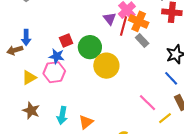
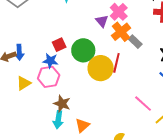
orange cross: (139, 21) -> (121, 32), moved, turned 30
red line: (123, 26) -> (116, 63), moved
blue arrow: (26, 37) -> (19, 52), moved
brown star: (31, 111) -> (62, 104), moved

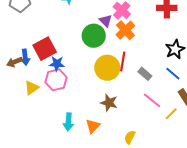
gray rectangle: (135, 42) -> (145, 74), moved
red square: (59, 45) -> (45, 49), moved, size x1.6
green circle: (83, 50) -> (94, 36), moved
brown star: (62, 104) -> (109, 103), moved

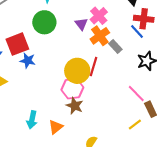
green circle: (94, 36) -> (44, 22), moved
gray rectangle: (145, 74) -> (115, 47), moved
blue line: (173, 74) -> (137, 31), moved
pink hexagon: (56, 80) -> (72, 89), moved
pink line: (152, 100) -> (136, 94), moved

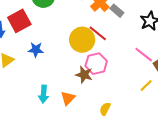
blue star: (28, 61) -> (36, 50), moved
red line: (93, 67) -> (98, 33), turned -60
pink hexagon: (72, 89) -> (96, 64), moved

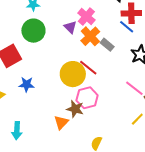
cyan arrow: (44, 94) -> (17, 131), moved
orange triangle: (68, 98) -> (61, 122), moved

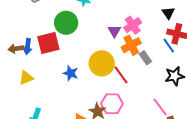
green circle: (33, 31) -> (66, 23), moved
yellow circle: (73, 74) -> (102, 63), moved
blue star: (27, 84) -> (71, 73), moved

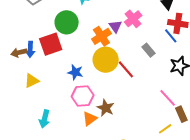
orange cross: (131, 45) -> (101, 36), moved
pink hexagon: (112, 104) -> (83, 96), moved

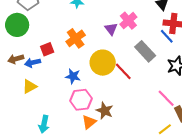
green circle: (67, 22) -> (17, 25), moved
orange cross: (101, 36) -> (76, 38), moved
red square: (51, 44) -> (47, 49), size x0.6
blue arrow: (30, 49) -> (33, 63), moved, turned 77
gray rectangle: (149, 50) -> (145, 51), size x1.5

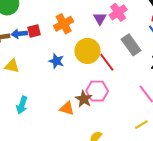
blue arrow: (33, 63) -> (19, 34), moved
yellow triangle: (30, 87) -> (12, 66), turned 35
pink hexagon: (81, 100) -> (97, 91), moved
orange triangle: (89, 122) -> (67, 108), turned 49

